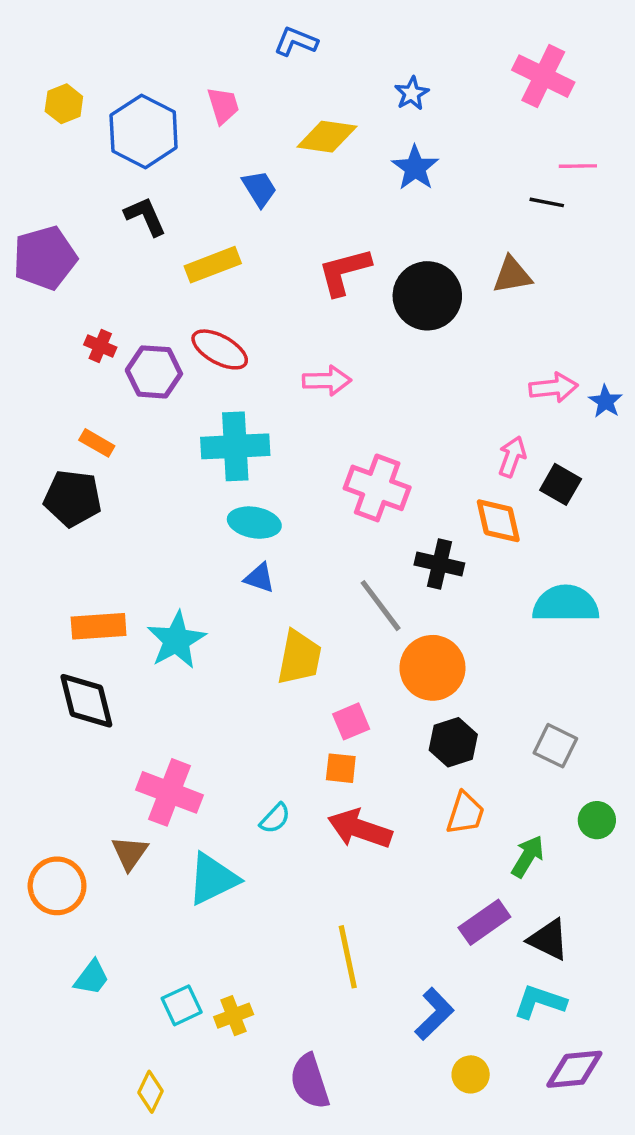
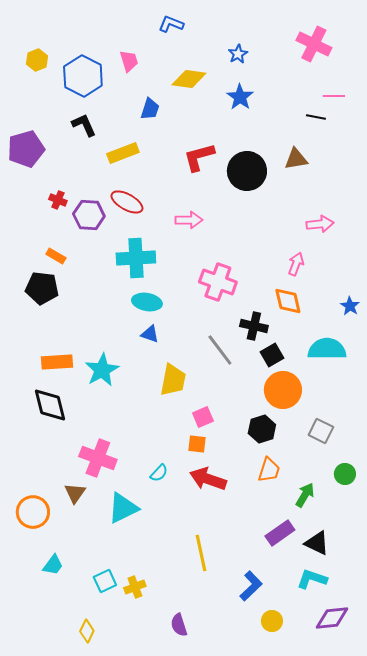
blue trapezoid: (259, 189) -> (150, 109), turned 50
blue star: (606, 401) -> (350, 306), moved
black square: (561, 484) -> (272, 355), moved, turned 30
orange circle: (432, 668) -> (283, 390), moved
purple semicircle: (310, 1081) -> (179, 625), size x0.7

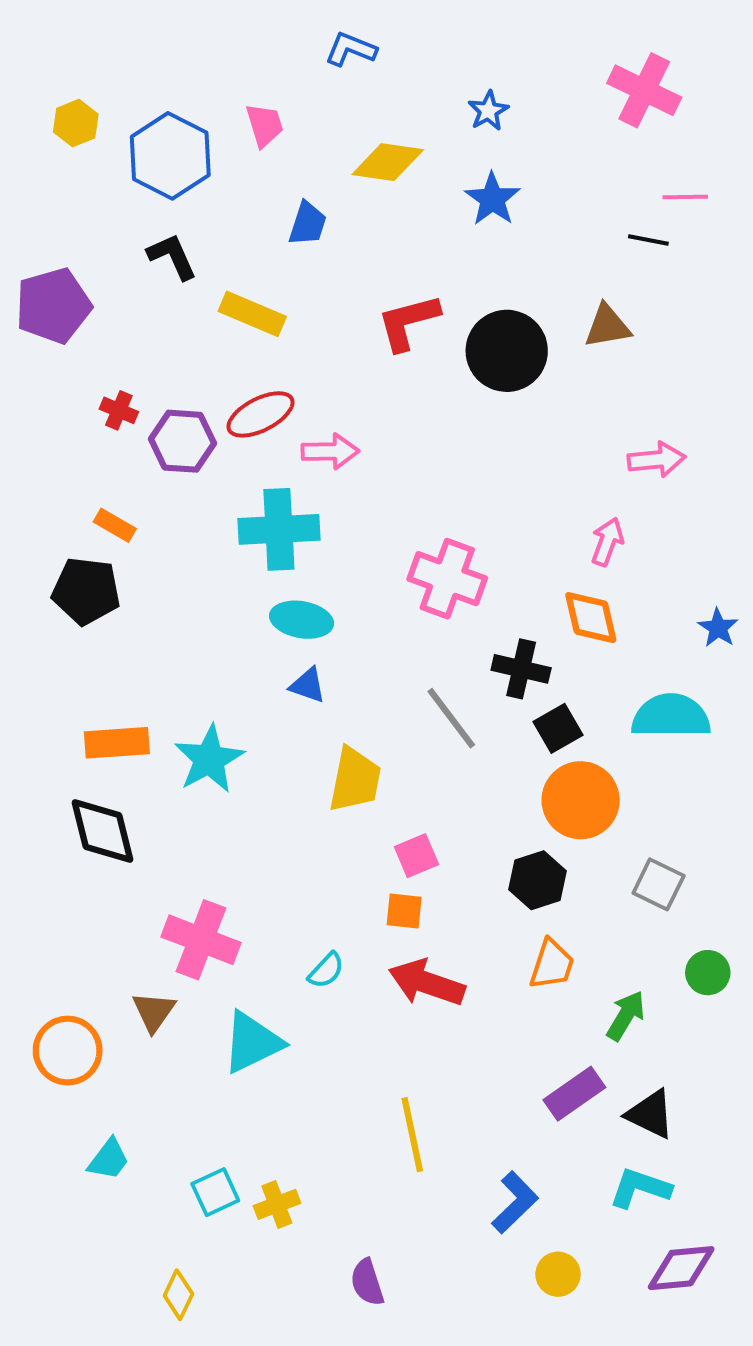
yellow rectangle: (123, 153) -> (252, 314), turned 44
red ellipse: (127, 202) -> (260, 414), turned -56
pink arrow: (189, 220) -> (330, 451), moved

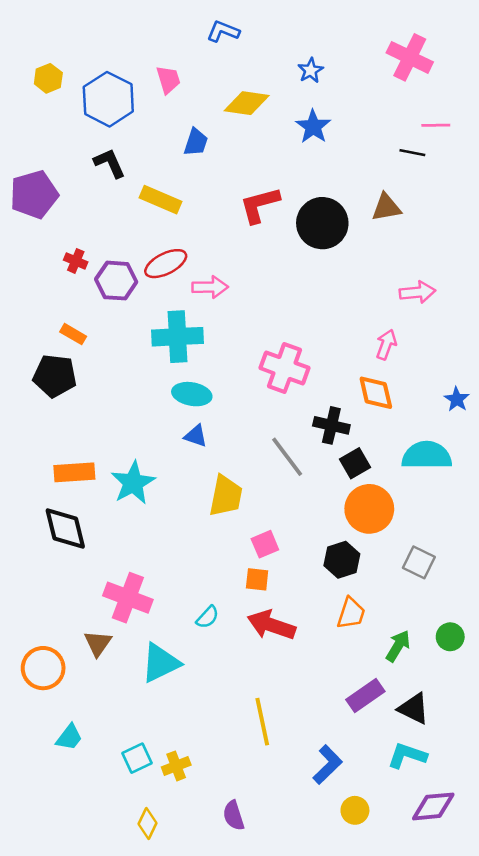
green circle: (708, 973) -> (450, 637), moved
yellow diamond: (178, 1295) -> (147, 823), moved

